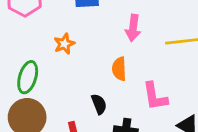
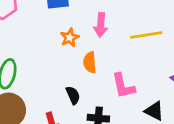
orange star: (64, 44) -> (70, 38), moved

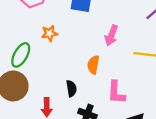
orange star: (70, 38) -> (49, 33), moved

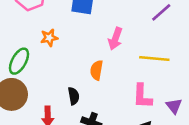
pink L-shape: (116, 92) -> (142, 96), moved

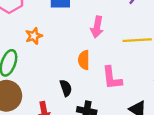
pink L-shape: (142, 96) -> (112, 78), moved

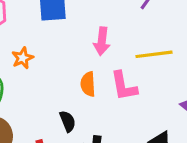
pink L-shape: (112, 78) -> (124, 86), moved

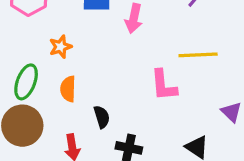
pink arrow: (102, 41) -> (134, 18), moved
orange semicircle: (88, 84) -> (68, 89), moved

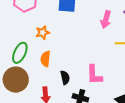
pink arrow: (134, 18) -> (106, 20), moved
pink L-shape: (164, 85) -> (94, 75), moved

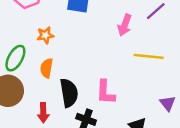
black semicircle: (65, 78) -> (69, 93), size x1.6

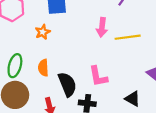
pink arrow: (125, 25) -> (102, 27), moved
orange star: (45, 35) -> (43, 32), moved

